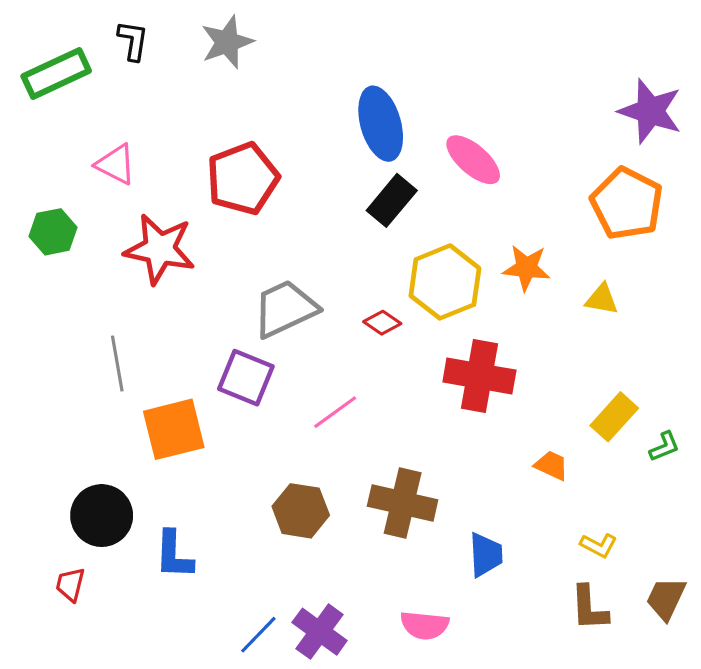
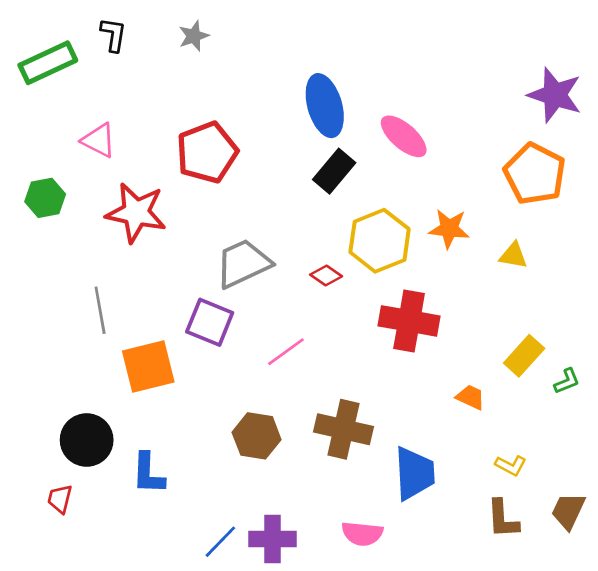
gray star: (227, 42) -> (194, 36), size x0.7
blue trapezoid: (486, 555) -> (414, 473), size x1.4
purple cross: (320, 632) -> (273, 539), turned -36

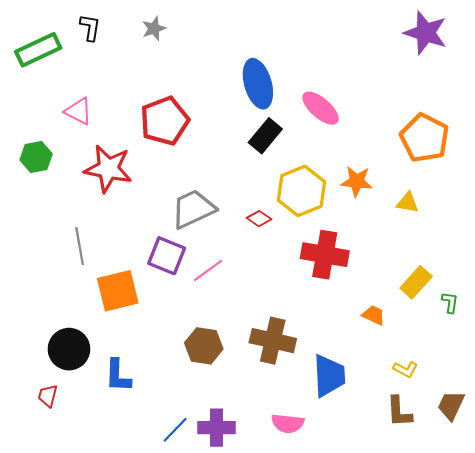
purple star: (555, 95) -> (426, 33), moved
pink line: (286, 352) -> (208, 271), moved
green L-shape: (567, 381) -> (450, 302), turned -60

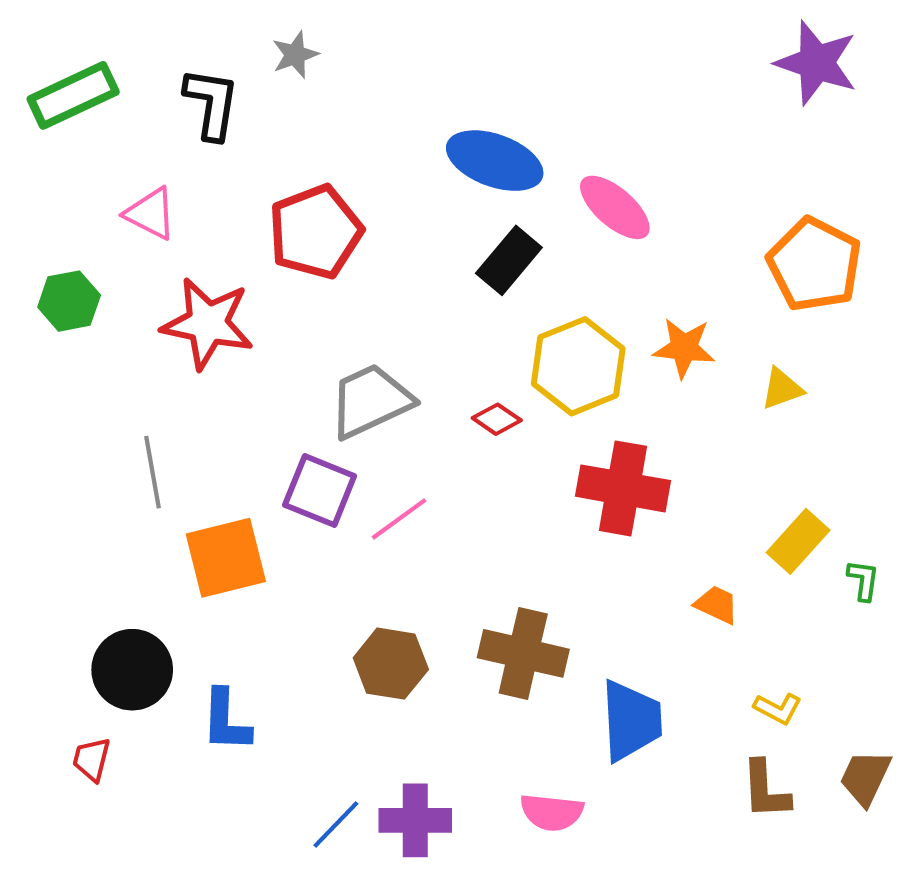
black L-shape: (90, 27) -> (212, 104), moved, size x1.4
blue ellipse: (258, 84) -> (495, 161), turned -54
yellow triangle: (408, 203) -> (782, 389), turned -30

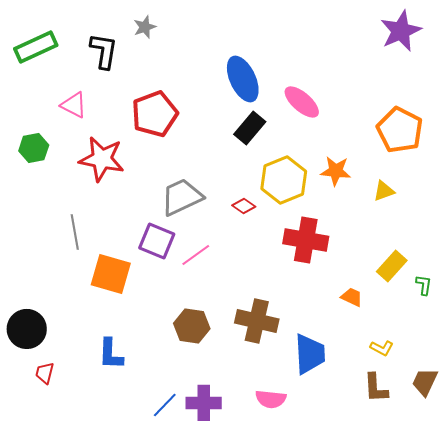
purple star: (816, 63) -> (401, 31), turned 30
blue ellipse: (495, 161) -> (243, 79), turned 45
orange square: (226, 558) -> (111, 274), turned 30
black circle: (132, 670) -> (27, 329), moved

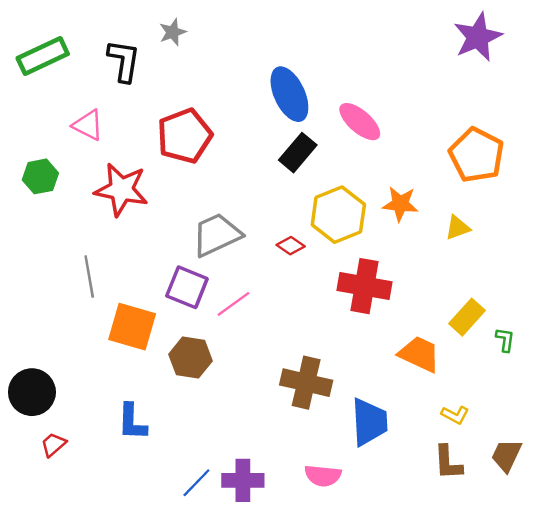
orange trapezoid: (352, 297) -> (419, 354), size x1.6
brown hexagon: (192, 326) -> (190, 358), moved
red trapezoid: (45, 373) -> (53, 445), turned 35

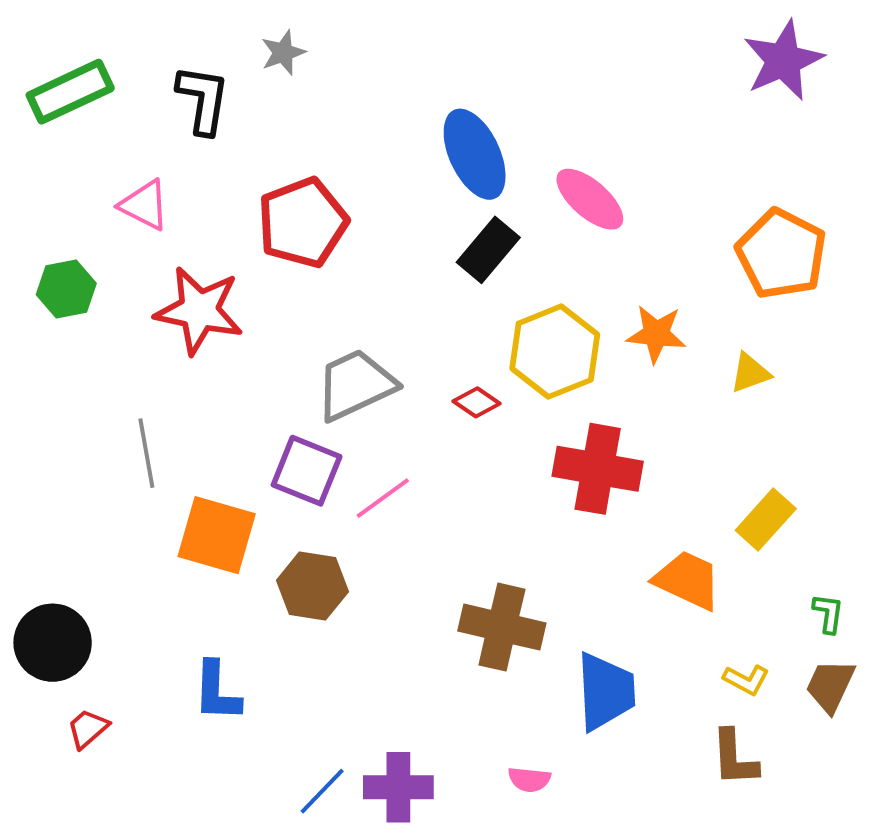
green L-shape: (505, 340) -> (828, 613), moved
brown trapezoid: (506, 455) -> (830, 686), moved
pink semicircle: (323, 476) -> (529, 779), size x0.7

